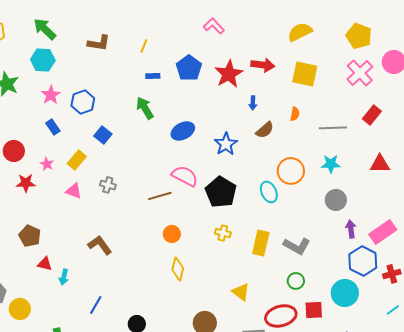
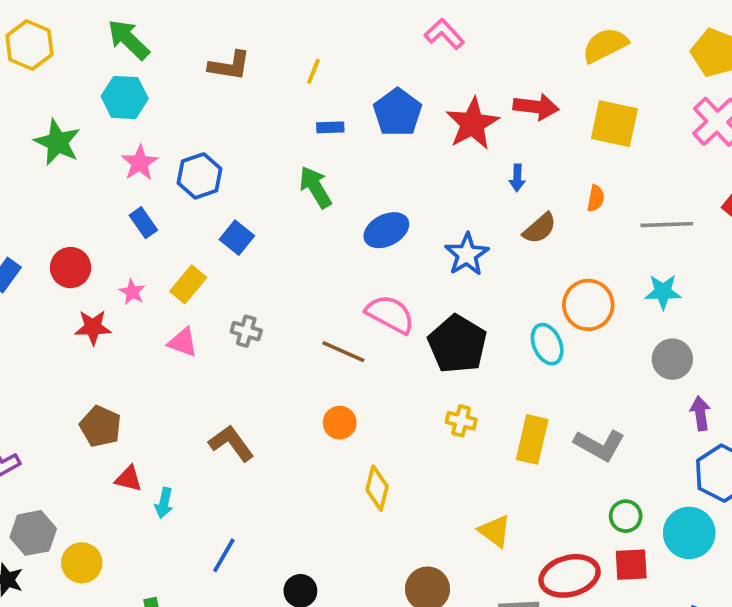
brown line: (160, 196) -> (343, 352), turned 40
orange circle: (172, 234) -> (340, 423), moved
green circle: (296, 281) -> (626, 516), moved

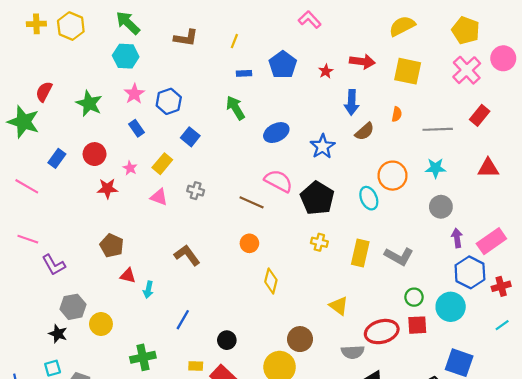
red star: (472, 124) -> (326, 71), size x0.5
green star: (57, 142) -> (89, 103), moved
blue arrow: (517, 178) -> (352, 102), size x1.6

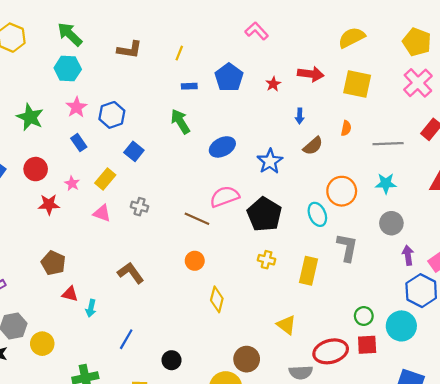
blue arrow: (352, 102) -> (300, 116), size x0.6
pink semicircle: (278, 181) -> (225, 197), turned -48
gray L-shape: (399, 256) -> (347, 247), moved, turned -108

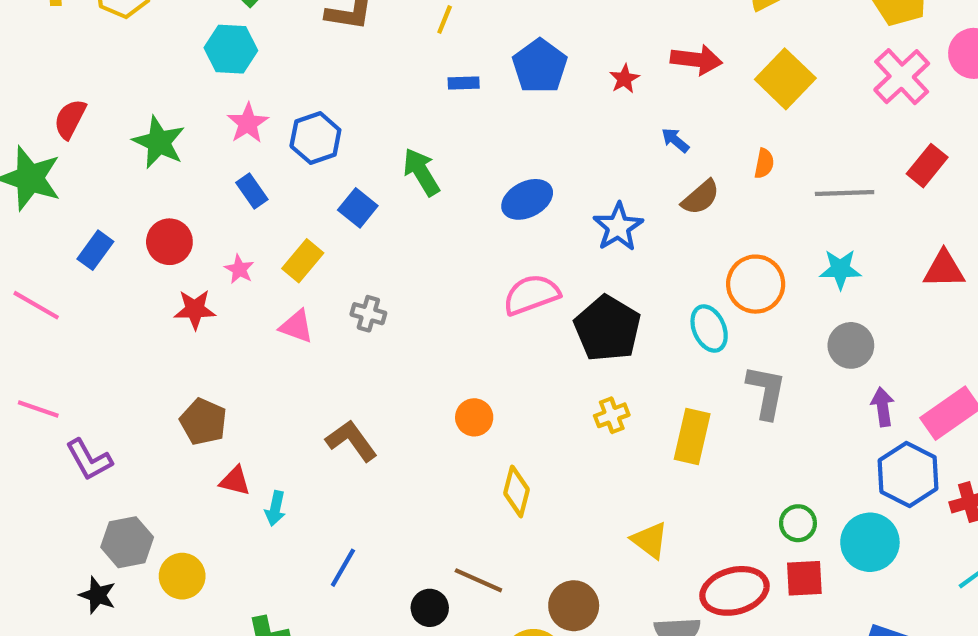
yellow square: (357, 84) -> (785, 79), turned 32
blue arrow: (300, 116) -> (675, 140), turned 128
green arrow: (180, 122) -> (421, 172), moved
brown line: (197, 219) -> (478, 580), moved
yellow cross: (267, 260) -> (612, 415), turned -35

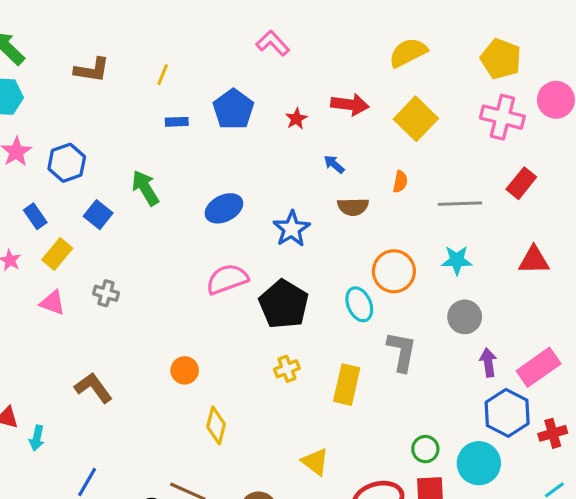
pink cross: (902, 77) -> (502, 117), turned -33
blue rectangle: (252, 191) -> (35, 216), moved
brown semicircle: (701, 197) -> (353, 207), turned 40

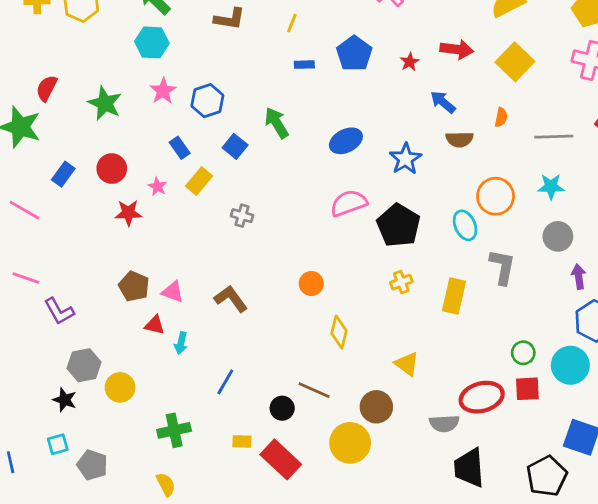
blue arrow: (334, 164) -> (443, 102), size x1.4
pink triangle: (52, 303) -> (173, 292), moved
yellow triangle: (315, 462) -> (407, 364), moved

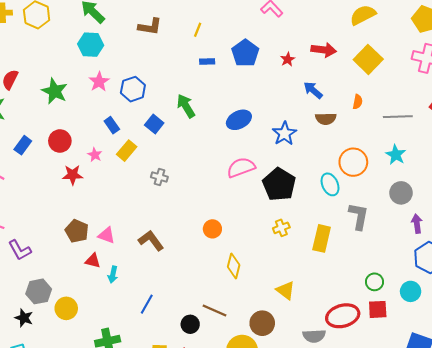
cyan star: (551, 187) -> (396, 155), turned 30
cyan circle: (570, 365) -> (411, 291), size x0.7

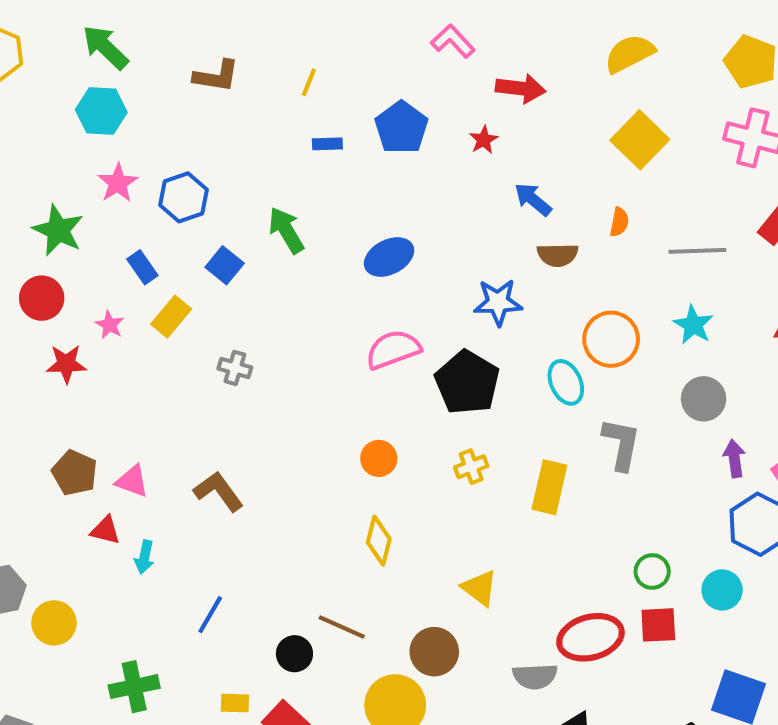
red arrow: (324, 50) -> (521, 88), moved
green star: (55, 91) -> (58, 230), moved
blue star: (284, 134) -> (498, 302), moved, turned 30
orange circle: (212, 229) -> (379, 458), moved

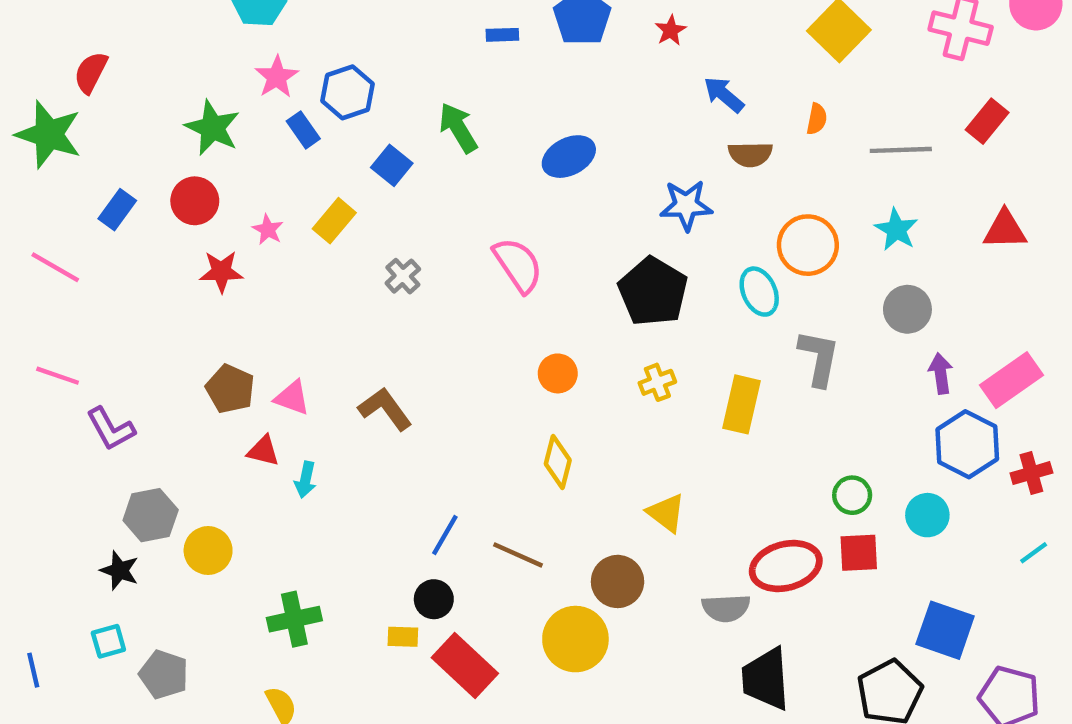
blue rectangle: (142, 267) -> (303, 130), moved
pink semicircle: (393, 349) -> (518, 265), moved, turned 76
gray cross: (235, 368) -> (403, 276), turned 32
blue line: (210, 615) -> (445, 535), moved
black circle: (294, 654) -> (434, 599), moved

